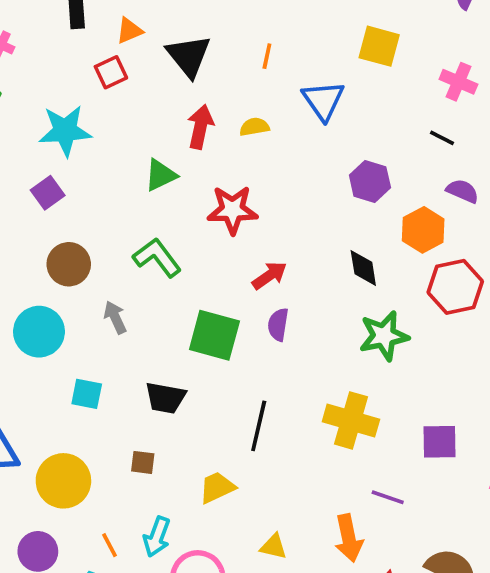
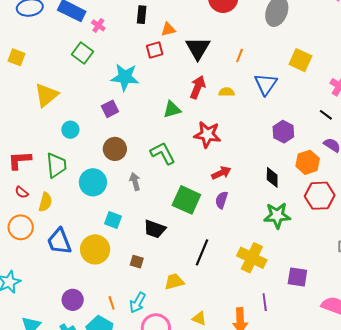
yellow circle: (63, 481) -> (95, 249), moved
purple line: (388, 497) -> (265, 302), turned 54

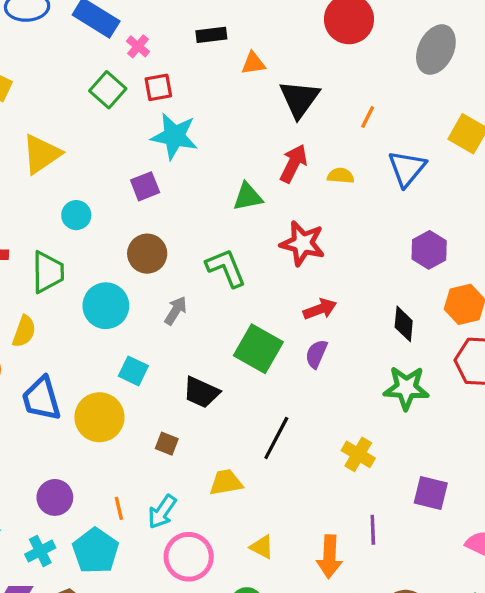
black rectangle: (142, 15) -> (211, 35), turned 72
red square: (155, 50) -> (158, 87), moved
gray arrow: (135, 182) -> (176, 311), turned 42
yellow cross: (252, 258) -> (358, 454), size x0.7

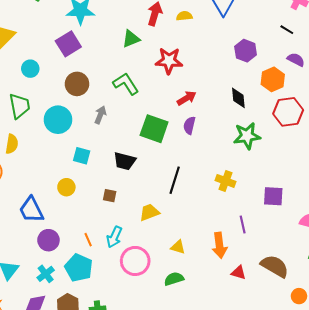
purple square: (145, 186) -> (68, 44), size x1.4
blue trapezoid: (41, 399) -> (31, 210), moved
yellow circle: (99, 417) -> (66, 187), size x0.6

